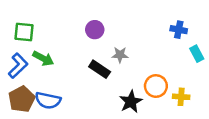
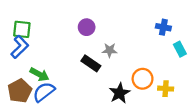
green arrow: (43, 58) -> (39, 74), moved
blue L-shape: (18, 66) -> (20, 47), moved
blue semicircle: (48, 100) -> (44, 92), turned 130

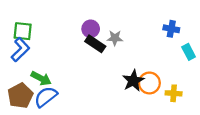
gray star: (110, 50) -> (115, 38), moved
black rectangle: (91, 63) -> (95, 44), moved
black star: (119, 93) -> (133, 81), moved

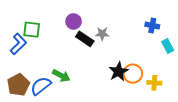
purple circle: (91, 29) -> (74, 21), moved
green square: (23, 31) -> (32, 30), moved
green arrow: (41, 78) -> (61, 76), moved

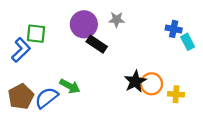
purple circle: (74, 21) -> (84, 24), size x1.5
gray star: (102, 34) -> (117, 20), moved
cyan rectangle: (168, 46) -> (188, 42), moved

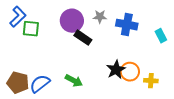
blue cross: (174, 29) -> (127, 25), moved, size x1.5
blue L-shape: (21, 50) -> (18, 17), moved
green arrow: (70, 86) -> (74, 81), moved
brown pentagon: (21, 97) -> (18, 83), turned -30

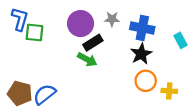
blue L-shape: (18, 17) -> (20, 19), turned -30
black rectangle: (83, 38) -> (93, 43), turned -66
black star: (116, 70) -> (141, 54), moved
green arrow: (74, 81) -> (87, 59), moved

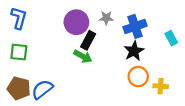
blue cross: (142, 28) -> (135, 26), turned -30
green square: (34, 33) -> (19, 52), moved
black rectangle: (93, 43) -> (88, 40), turned -30

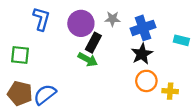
blue L-shape: (19, 18) -> (41, 19), moved
cyan rectangle: (171, 38) -> (181, 40), turned -48

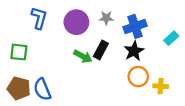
cyan rectangle: (181, 40) -> (171, 38), turned -56
black rectangle: (93, 43) -> (101, 50), moved
blue semicircle: (45, 94) -> (42, 89), turned -75

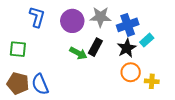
gray star: (106, 18) -> (100, 17), size x1.5
cyan rectangle: (171, 38) -> (147, 40), moved

